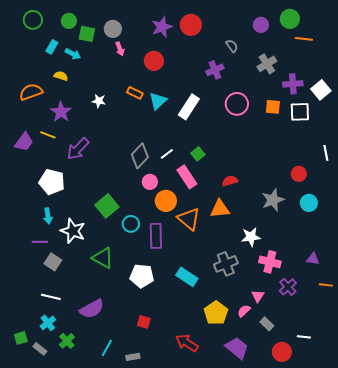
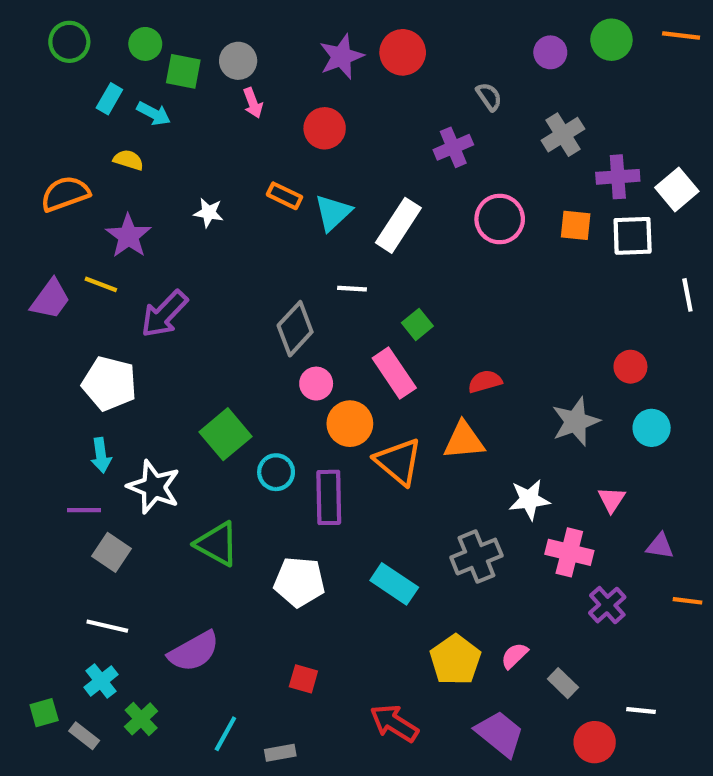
orange line: (304, 39) -> (681, 35), moved
white line: (326, 153) -> (687, 295), moved
white line: (167, 154) -> (352, 289), moved, turned 40
pink triangle: (258, 296) -> (611, 500), moved

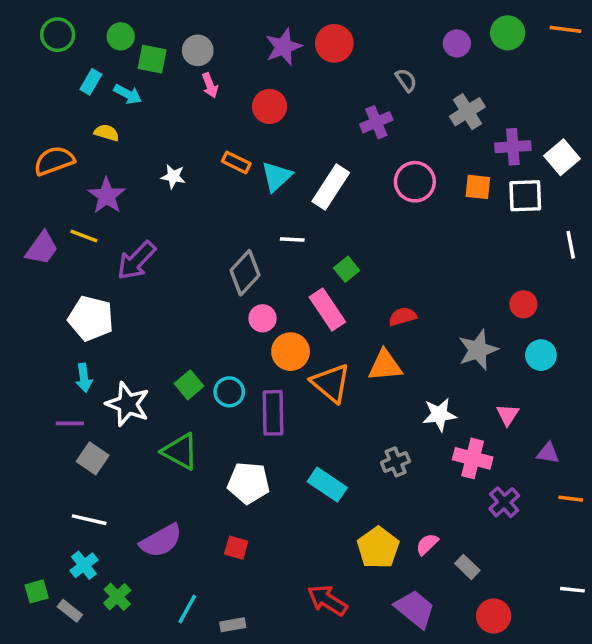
green square: (225, 434) -> (189, 385), moved, size x0.7
gray cross: (476, 557) -> (396, 462), size x0.7
red square: (303, 679) -> (236, 548), moved
white line: (641, 711) -> (572, 590), moved

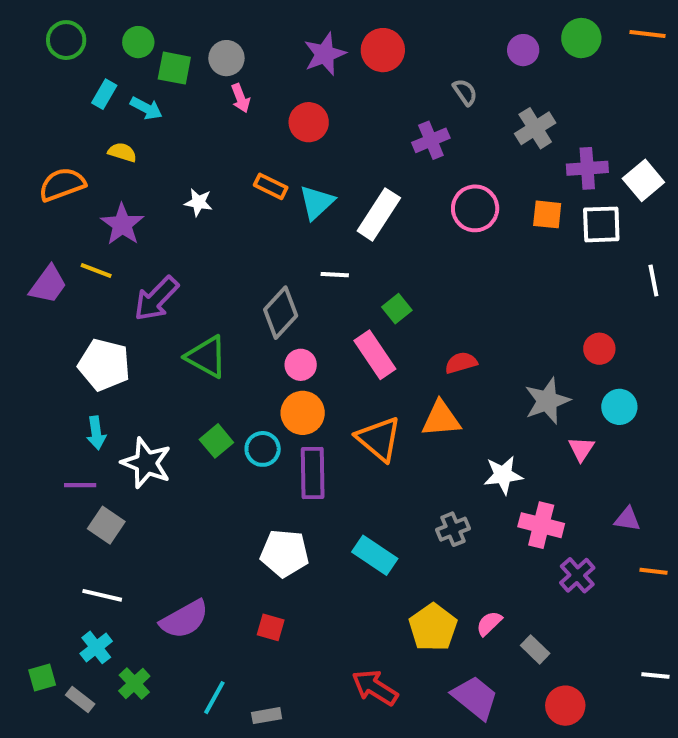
orange circle: (291, 352) -> (303, 413), moved
pink triangle: (508, 415) -> (581, 449), moved
green triangle: (180, 451) -> (206, 357), moved

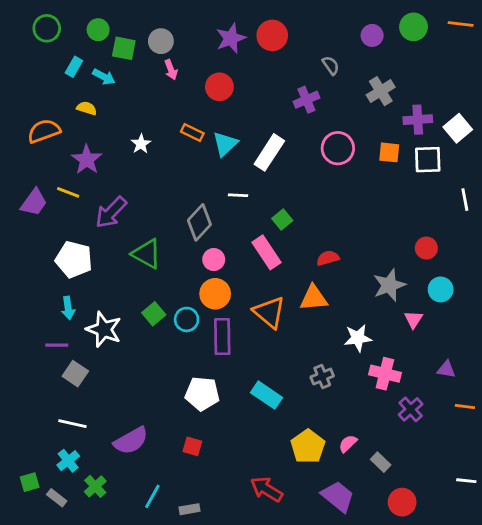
white star: (198, 202) -> (141, 144), turned 30

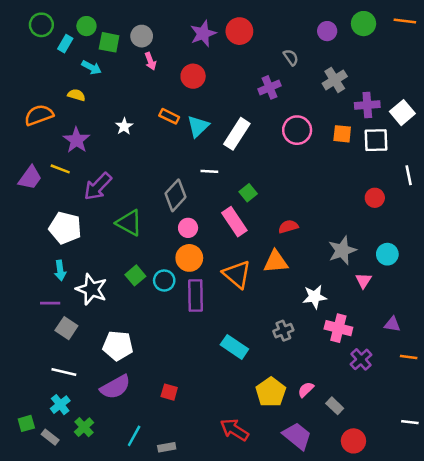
cyan rectangle: (74, 67) -> (65, 44), moved
red circle: (426, 248) -> (375, 198), moved
white pentagon: (202, 394) -> (118, 346), moved

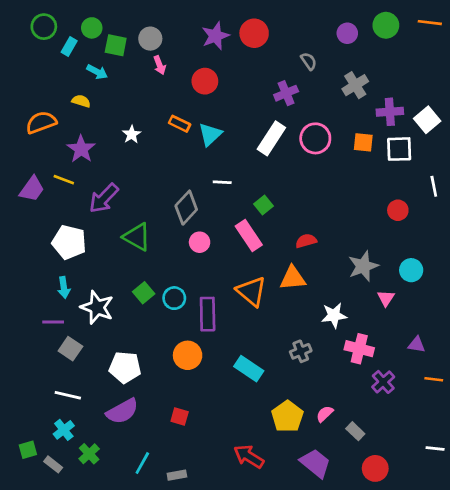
white rectangle: (237, 134) -> (271, 138), moved
orange circle: (189, 258) -> (188, 355), moved

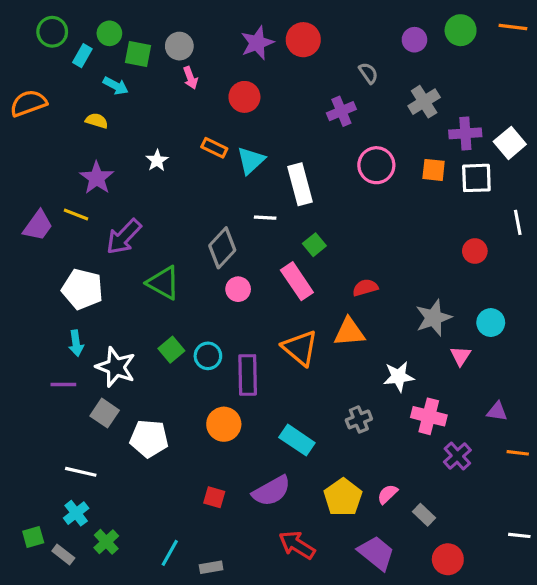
orange semicircle: (41, 122) -> (28, 103), moved
white rectangle: (271, 138) -> (300, 184), moved, turned -48
gray square: (70, 349) -> (105, 413), moved
purple semicircle: (122, 411) -> (271, 491), moved

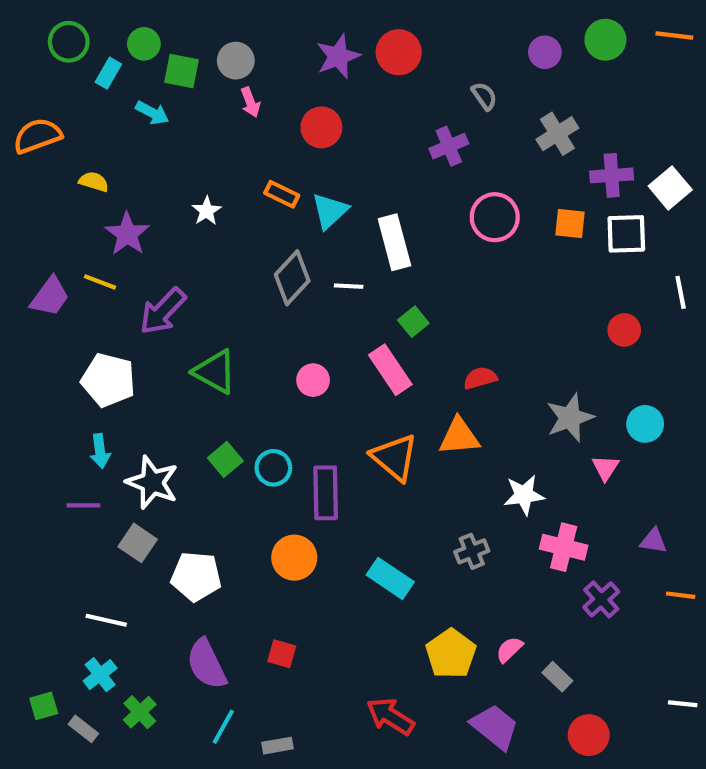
yellow semicircle: (97, 121) -> (94, 182), moved
gray diamond: (222, 248) -> (292, 278), moved
purple semicircle: (271, 491) -> (207, 664), moved, turned 93

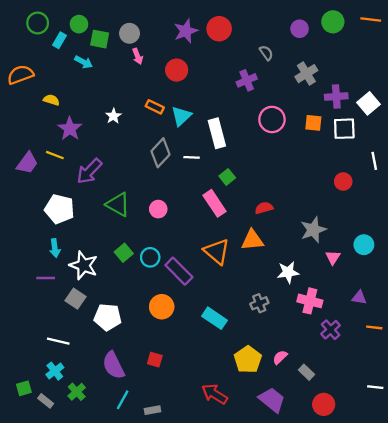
pink circle: (313, 380) -> (158, 209), moved
cyan circle: (645, 424) -> (364, 245), moved
purple rectangle: (326, 493) -> (179, 271), turned -44

